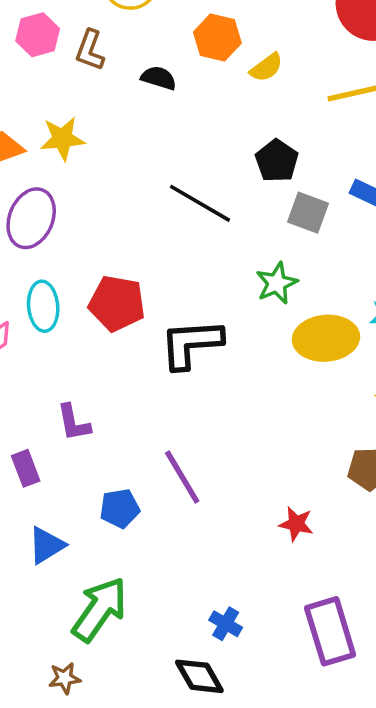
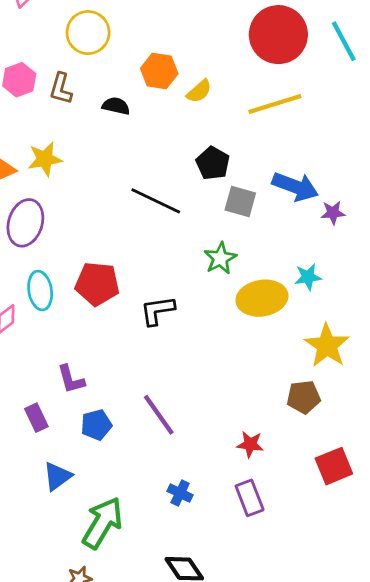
black L-shape: (191, 344) -> (157, 311), size x0.7
blue pentagon: (120, 508) -> (96, 425), moved
blue cross: (226, 624) -> (180, 493), moved
purple rectangle: (330, 631) -> (250, 498), moved, size x0.7

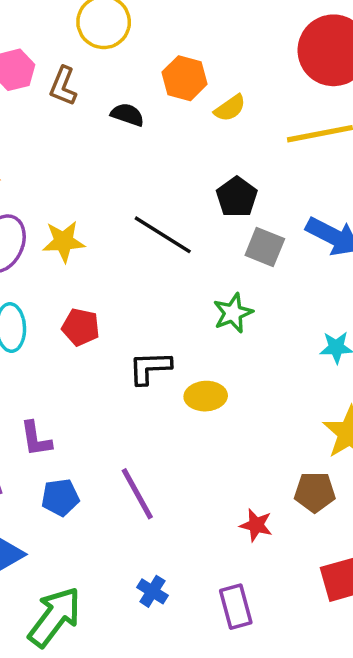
yellow star: (45, 159) -> (64, 241), moved
red pentagon: (97, 284) -> (81, 327), size x0.7
yellow ellipse: (262, 298) -> (206, 396), moved, size x0.7
red star: (250, 444) -> (256, 525), moved

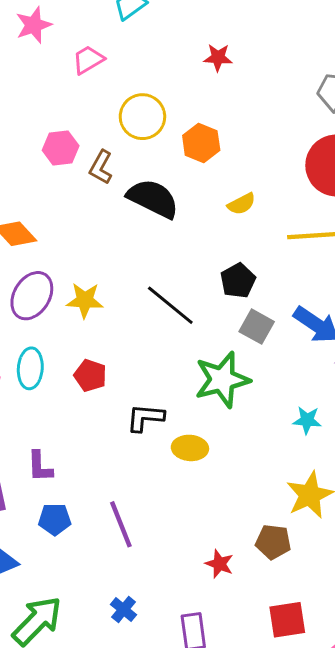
orange hexagon: (184, 78) -> (201, 143), moved
black semicircle: (127, 115) -> (153, 199), size x1.8
green star: (233, 313) -> (222, 380), size x1.6

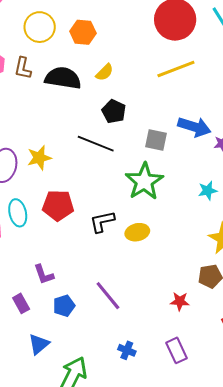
yellow semicircle: (242, 204) -> (105, 72), moved
black pentagon: (238, 281) -> (114, 111), moved
red pentagon: (90, 376) -> (58, 205), size x1.4

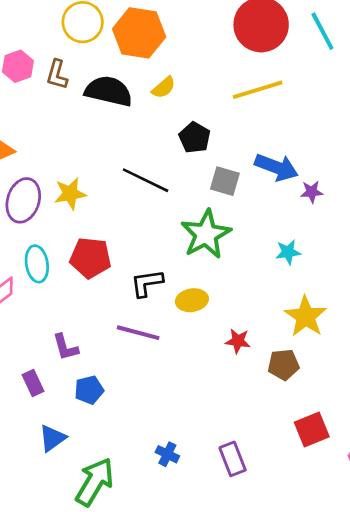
orange hexagon: (83, 32) -> (139, 33), size x1.5
black pentagon: (114, 111) -> (195, 138), moved
purple line: (108, 296) -> (138, 333), moved, turned -40
red star: (180, 301) -> (238, 341), moved

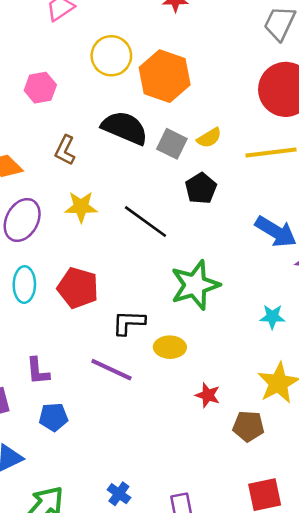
brown L-shape: (57, 75) -> (65, 150), moved
yellow semicircle: (164, 88) -> (209, 138), moved
gray square: (225, 181) -> (172, 144), moved
yellow star: (70, 194) -> (81, 207), moved

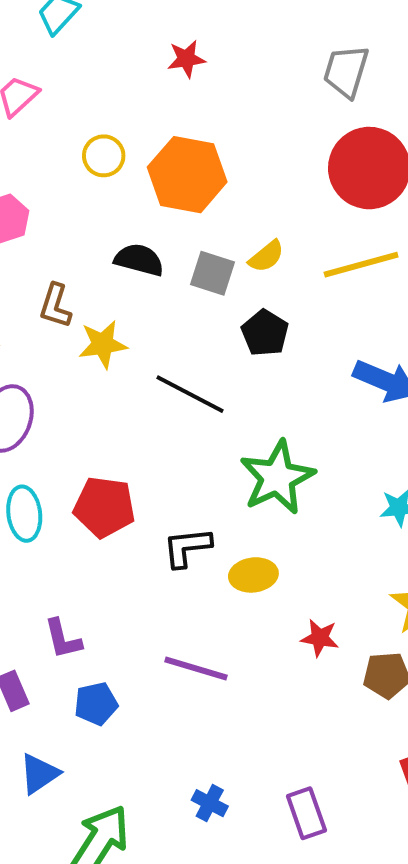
yellow circle: (111, 56) -> (104, 156), size x0.7
black semicircle: (125, 128) -> (139, 260), size x0.7
yellow star: (81, 207) -> (103, 344), moved
purple line: (111, 370) -> (196, 669), moved

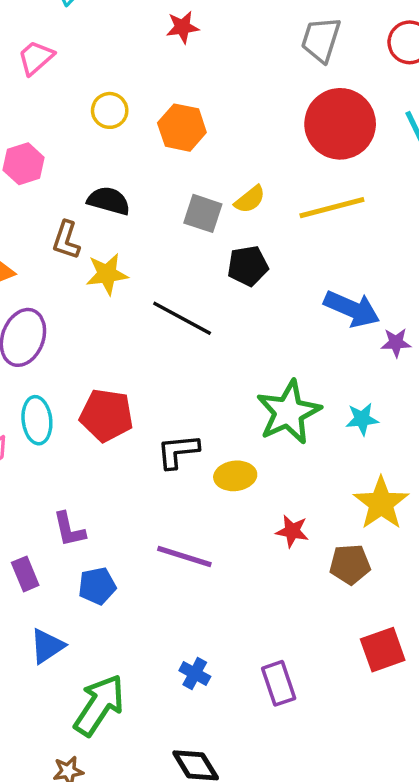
orange hexagon: (187, 175) -> (182, 128), size x0.7
black semicircle: (139, 260) -> (109, 201), moved
black pentagon: (265, 333) -> (248, 266), turned 30
green star: (277, 477) -> (288, 412), moved

